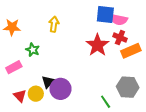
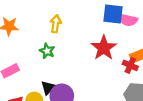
red cross: (120, 37) -> (130, 65), moved
green star: (33, 50) -> (47, 51), moved

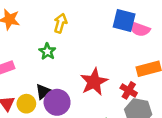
red star: (104, 48) -> (94, 82), moved
red cross: (130, 65) -> (129, 90), moved

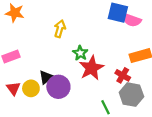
yellow arrow: (60, 23) -> (60, 29), moved
green star: (47, 51) -> (80, 53), moved

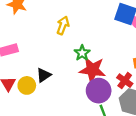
red star: (91, 68) -> (92, 70), turned 30
purple circle: (58, 87) -> (99, 91), moved

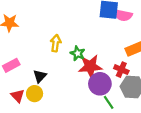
yellow arrow: (63, 25) -> (56, 43), moved
black triangle: (44, 75) -> (40, 76), moved

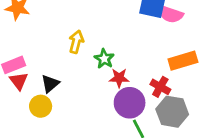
red star: (90, 66) -> (119, 78), size x0.6
red triangle: (18, 96) -> (19, 81), moved

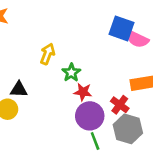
black triangle: (50, 84) -> (19, 90), turned 36

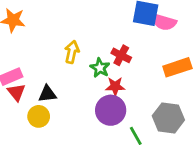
red cross: (120, 105) -> (121, 55), moved
purple circle: (90, 116) -> (111, 110), moved

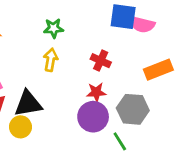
green star: (100, 68) -> (54, 28), moved, turned -30
black triangle: (47, 94) -> (28, 104), size x1.5
gray hexagon: (168, 118) -> (133, 109), moved

